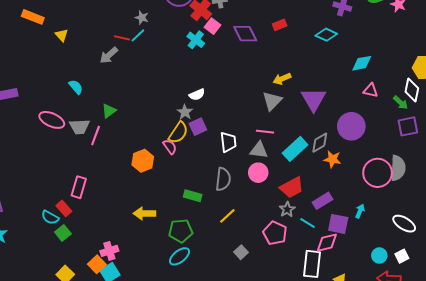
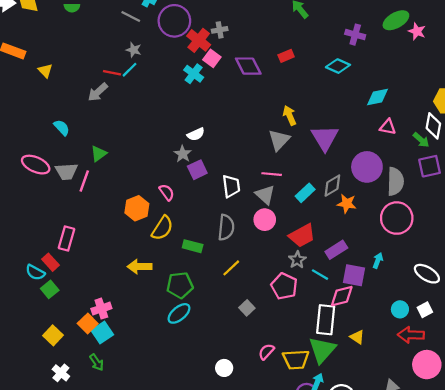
yellow arrow: (282, 79) -> (290, 115), turned 90
yellow semicircle: (178, 133) -> (162, 228), moved
cyan rectangle: (295, 149) -> (305, 193), size x0.7
gray triangle: (259, 150) -> (265, 195), turned 36
gray semicircle: (398, 168) -> (395, 181), moved

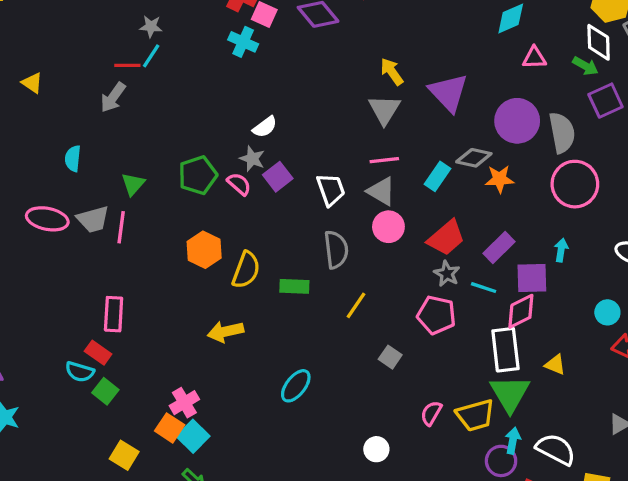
cyan semicircle: (62, 128) -> (73, 159), turned -120
gray diamond: (332, 186) -> (474, 158), turned 55
pink semicircle: (167, 192) -> (239, 184), moved
green pentagon: (180, 285) -> (198, 175), moved

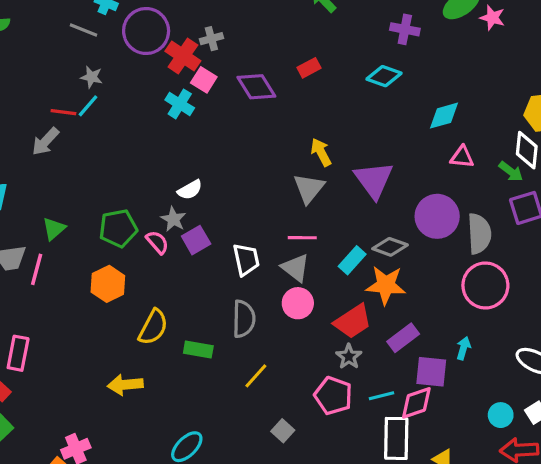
orange star: (500, 179) -> (386, 285), moved, size x1.4
orange hexagon: (204, 250) -> (108, 284), moved
cyan line: (484, 288) -> (381, 396), moved, turned -40

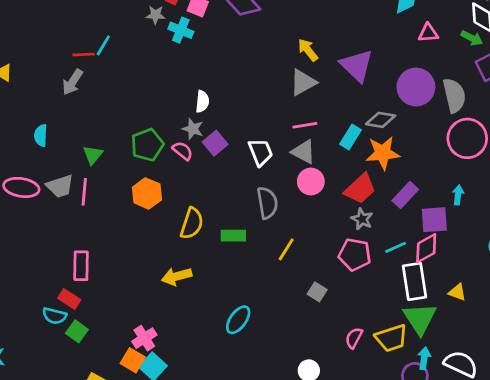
gray star: (92, 77) -> (156, 15), moved
gray triangle: (309, 188) -> (303, 82), turned 32
white semicircle: (190, 190) -> (202, 101), turned -45

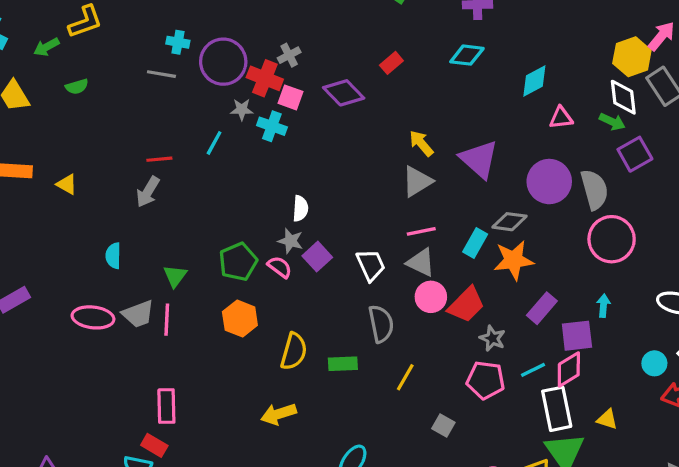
cyan line: (103, 45) -> (214, 143), moved
red trapezoid: (360, 189) -> (466, 305), moved

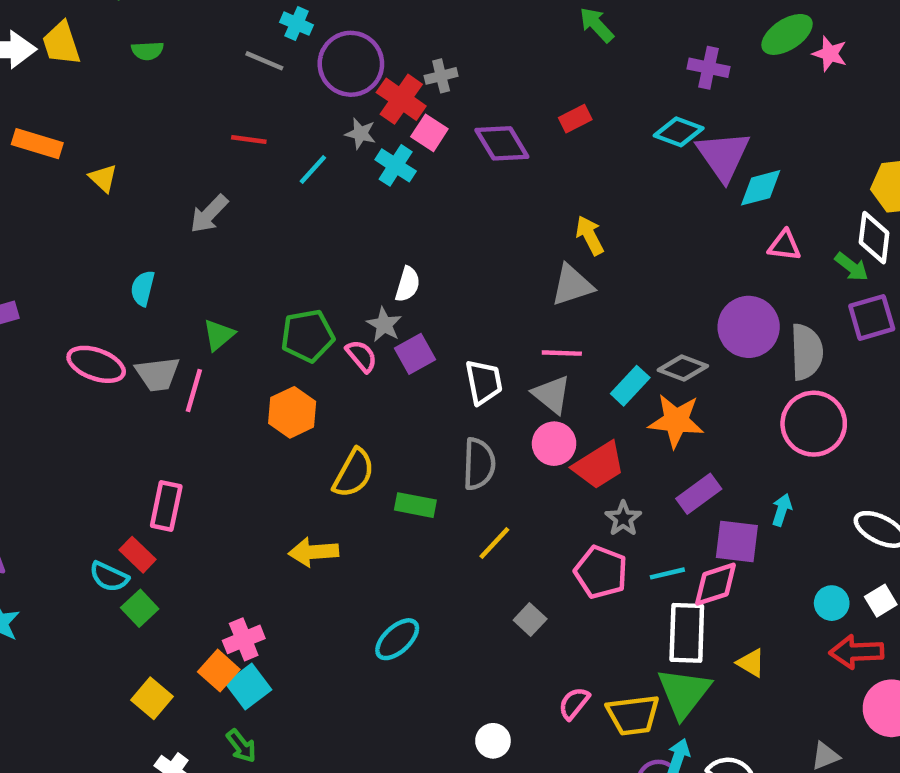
red line: (159, 159) -> (249, 140), moved
purple triangle: (479, 159) -> (723, 156), moved

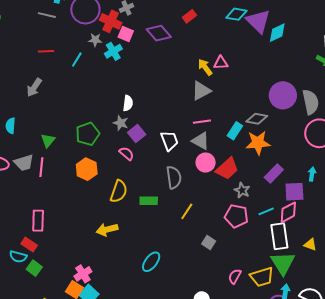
cyan cross: (396, 165) -> (113, 51), turned 36
pink triangle: (784, 245) -> (221, 63), moved
pink semicircle: (361, 356) -> (126, 154), moved

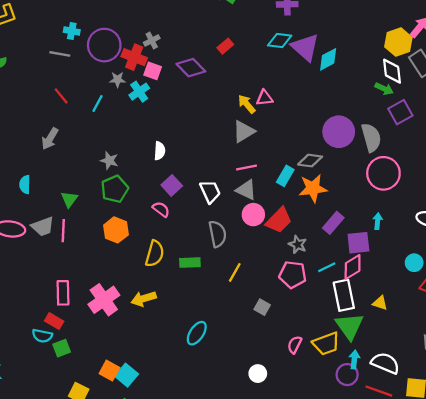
red line: (46, 51) -> (61, 96), turned 56
gray star: (121, 123) -> (109, 160), moved
green square: (34, 268) -> (62, 348), turned 35
pink cross: (83, 274) -> (104, 300), moved, size x1.5

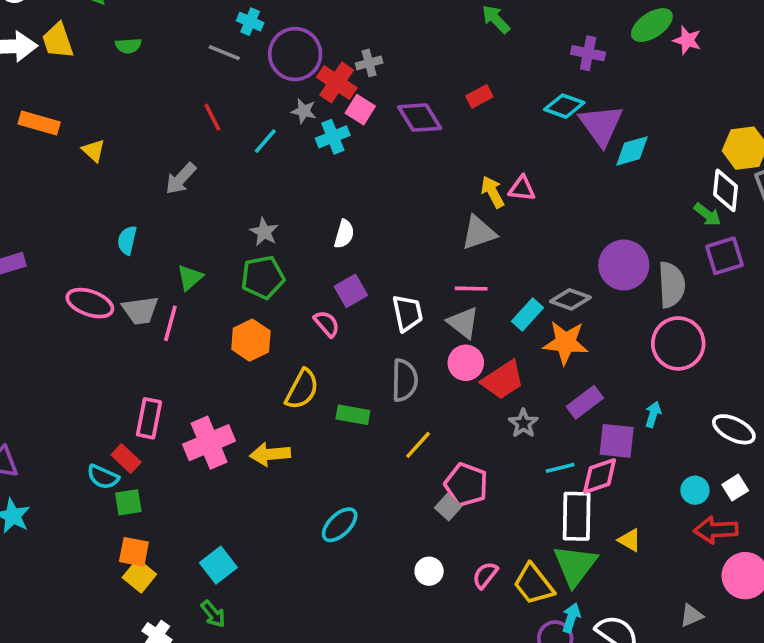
pink pentagon: (293, 275) -> (466, 485), moved
yellow trapezoid: (326, 344) -> (534, 584), turned 60
orange square: (109, 371) -> (134, 552), moved, turned -30
white circle: (258, 374) -> (429, 571), moved

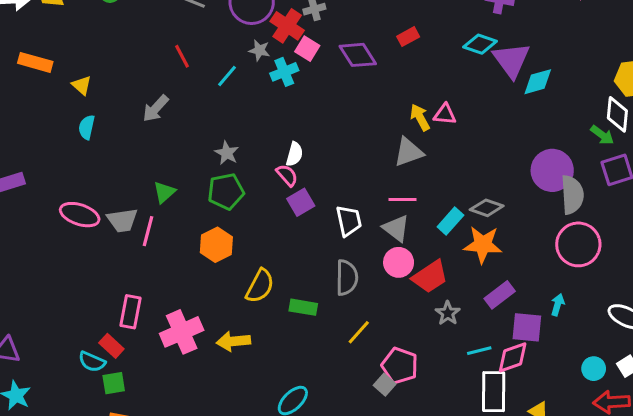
cyan semicircle: (127, 240) -> (87, 127), moved
purple circle: (624, 265) -> (552, 170), moved
pink semicircle: (327, 324) -> (287, 175), moved

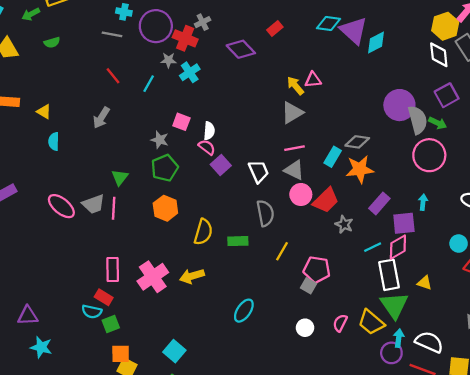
pink square: (307, 49) -> (181, 122), moved
green arrow: (602, 135) -> (438, 123), moved
pink ellipse: (80, 215) -> (61, 206), turned 32

